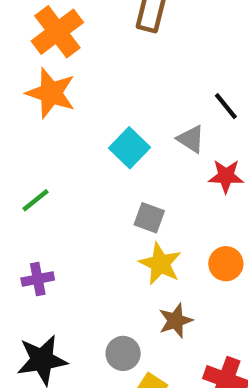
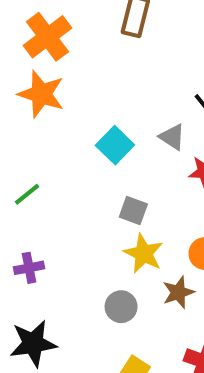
brown star: (176, 321) -> (178, 292), moved
gray circle: (123, 353) -> (121, 307), moved

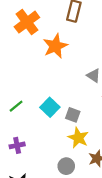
orange star: (41, 94) -> (55, 46), moved, turned 30
cyan square: (115, 145) -> (50, 107), moved

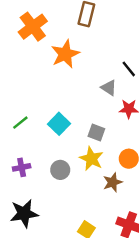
gray square: (73, 115) -> (96, 133), moved
gray circle: (66, 166) -> (60, 170), moved

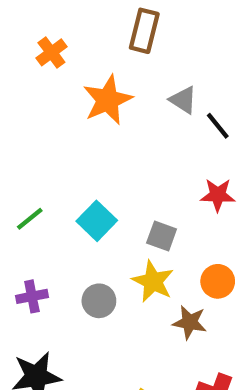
orange cross: (33, 27) -> (51, 52), size x0.6
gray triangle: (109, 88) -> (183, 100), moved
brown star: (113, 182) -> (190, 322), turned 30

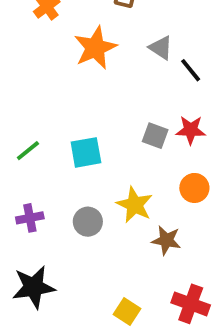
cyan square: (97, 221) -> (86, 152), turned 36
gray square: (162, 236) -> (155, 136), moved
orange circle: (218, 281) -> (194, 188), moved

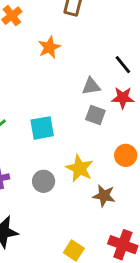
orange star: (95, 48) -> (49, 47), size x0.7
gray triangle: (161, 48) -> (91, 86), moved, turned -42
red star: (191, 130) -> (123, 98), moved

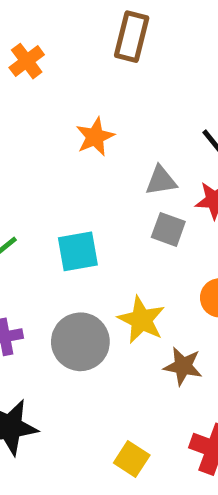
orange star: (49, 47) -> (95, 137), moved
gray circle: (44, 181) -> (80, 342), size x1.5

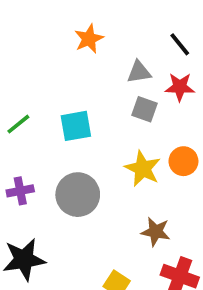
yellow star: (141, 320) -> (143, 169), moved
brown star: (183, 366) -> (156, 232), moved

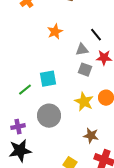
black line: (180, 44) -> (96, 35), moved
green line: (18, 124) -> (25, 90), moved
purple cross: (20, 191) -> (18, 127), moved

